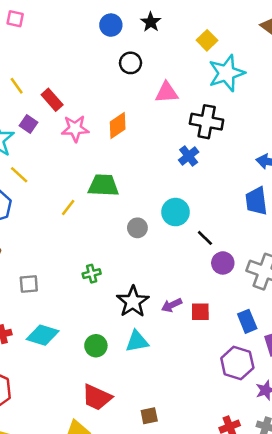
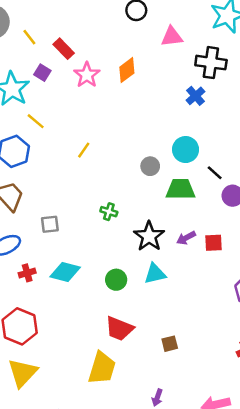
pink star: (75, 128) -> (87, 75), turned -30
green trapezoid: (103, 185) -> (180, 189), moved
green cross: (92, 274) -> (109, 212), turned 35

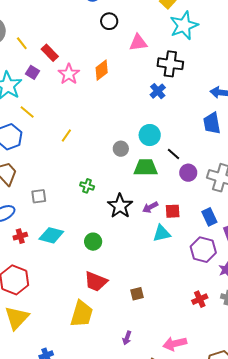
cyan triangle: (155, 274) -> (162, 233), moved

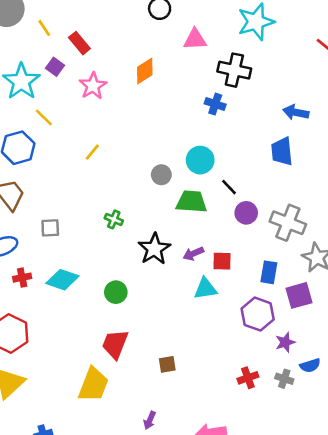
pink star: (69, 74) -> (93, 86), moved
blue cross: (158, 91) -> (215, 104), turned -35
blue rectangle: (209, 217) -> (269, 272), turned 30
red trapezoid: (96, 281) -> (115, 344), turned 85

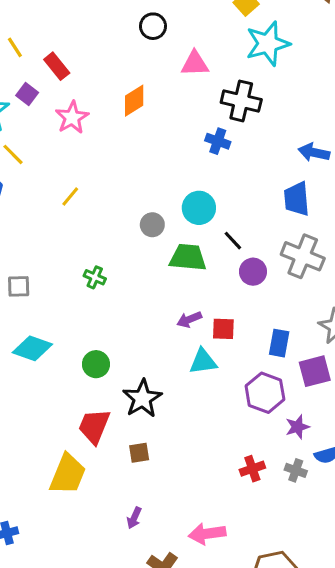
gray cross: (288, 223) -> (303, 256), moved
black star: (154, 249) -> (142, 398), moved
brown square: (167, 364) -> (139, 453), moved

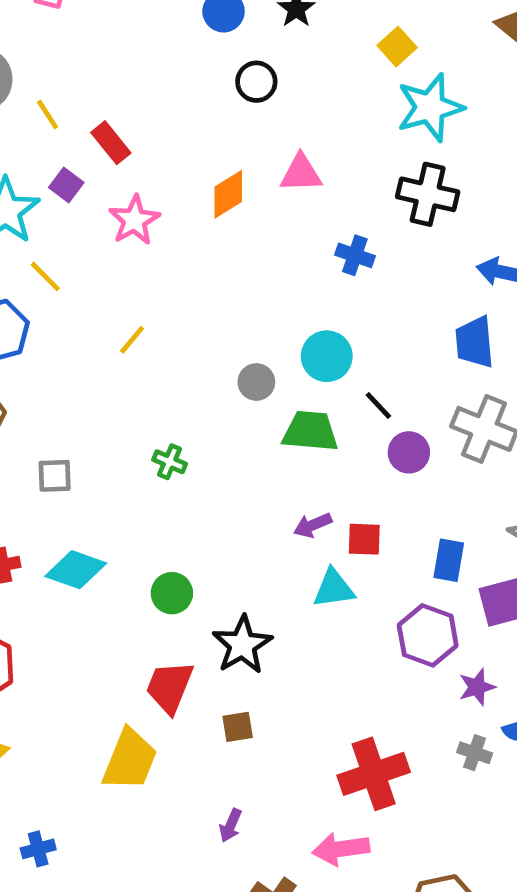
pink triangle: (195, 64) -> (301, 173), moved
black cross: (241, 101) -> (428, 194), moved
red cross: (252, 469) -> (374, 774), moved, size x1.8

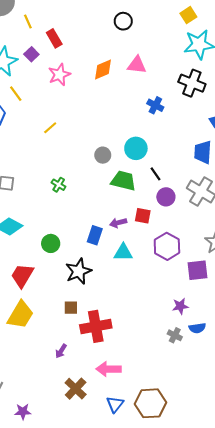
red square: (364, 539) -> (143, 216), moved
blue rectangle: (449, 560) -> (95, 235), moved
purple hexagon: (428, 635) -> (167, 246), moved
red trapezoid: (170, 687) -> (22, 276), moved
red cross: (374, 774) -> (96, 326), moved

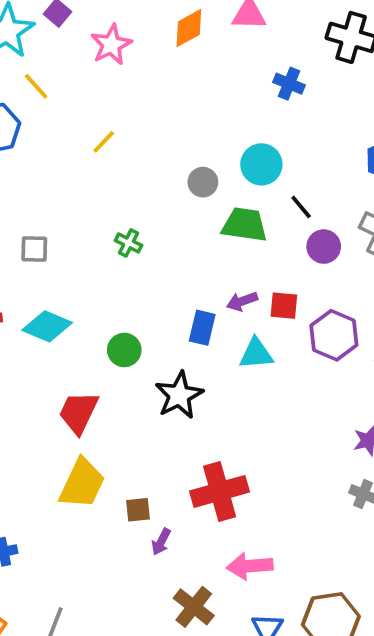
red square: (143, 216) -> (284, 306), moved
brown square: (71, 308) -> (138, 510), moved

